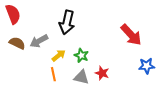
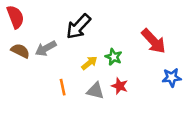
black arrow: (67, 22) -> (78, 27), turned 30
yellow arrow: (59, 55) -> (89, 63), moved
green star: (81, 55) -> (114, 57), moved

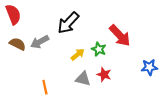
red arrow: (154, 41) -> (120, 35), moved
orange line: (63, 87) -> (45, 87), moved

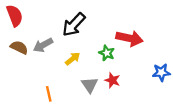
red arrow: (120, 35) -> (129, 38), turned -35
yellow arrow: (78, 54) -> (73, 59), moved
gray triangle: (83, 79) -> (90, 85), turned 42

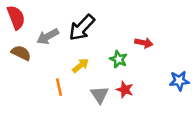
red arrow: (129, 38) -> (144, 43), size x0.6
gray arrow: (43, 45) -> (48, 36), moved
orange line: (49, 94) -> (59, 87), moved

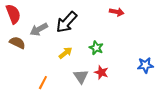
red arrow: (144, 43) -> (117, 12), moved
orange line: (59, 87) -> (43, 83), moved, turned 40

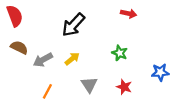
gray arrow: (39, 29) -> (43, 60), moved
green star: (96, 48) -> (120, 53), moved
red star: (101, 72) -> (124, 87), moved

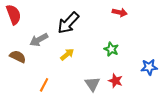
brown semicircle: (19, 47) -> (18, 57), moved
gray arrow: (43, 60) -> (39, 40), moved
gray triangle: (89, 85) -> (92, 84), moved

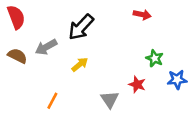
green star: (111, 49) -> (155, 58), moved
brown semicircle: (18, 57) -> (17, 56), moved
red star: (116, 81) -> (137, 84), moved

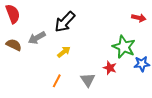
red arrow: (142, 15) -> (139, 18), moved
green star: (155, 58) -> (124, 47), size x1.6
orange line: (52, 101) -> (57, 81), moved

